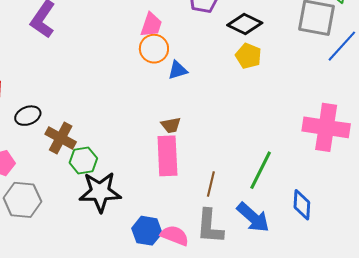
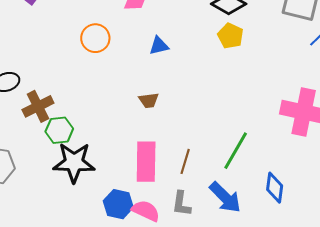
orange circle: (154, 49) -> (95, 38), moved
brown cross: (61, 138) -> (38, 106), turned 32
pink rectangle: (167, 156) -> (146, 162), moved
gray L-shape: (210, 226) -> (181, 204), size x0.7

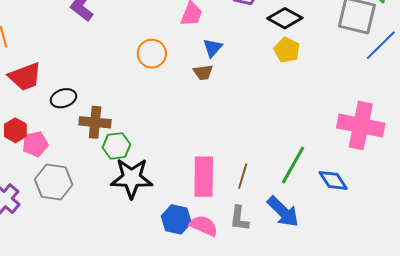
blue triangle: (159, 46) -> (213, 48), moved, turned -35
brown trapezoid: (149, 100) -> (203, 72), moved
brown cross: (38, 106) -> (95, 122), turned 32
blue diamond: (275, 188) -> (333, 180), moved, turned -40

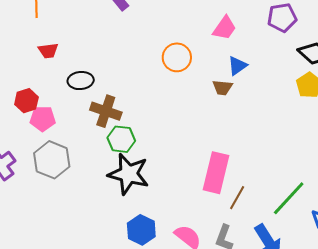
red trapezoid: (25, 77) -> (48, 51), size x0.6
pink rectangle: (204, 177) -> (216, 173), moved
blue hexagon: (176, 219) -> (141, 230), moved

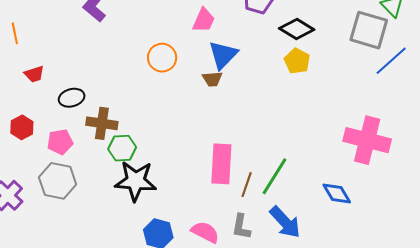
blue triangle: (237, 66) -> (223, 55), size x1.5
pink pentagon: (43, 119) -> (60, 142), moved
green line: (289, 198) -> (275, 176), moved

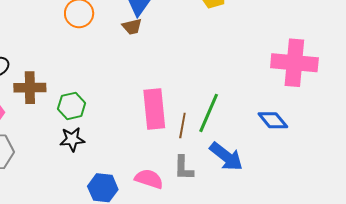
green hexagon: (122, 148) -> (72, 106), moved
black star: (136, 181) -> (72, 139), size x0.6

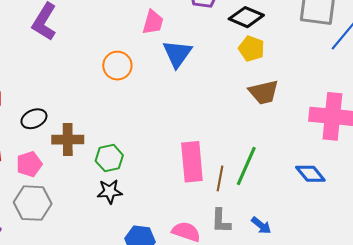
brown trapezoid: (132, 27) -> (264, 92), moved, size x1.5
blue arrow: (226, 157) -> (261, 225), moved, size x0.6

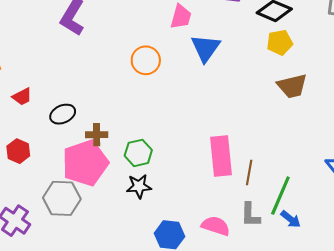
yellow pentagon: (251, 49) -> (280, 42), turned -30
brown cross: (68, 140) -> (97, 135), size x0.7
pink pentagon: (29, 164) -> (85, 163), moved, size x1.8
green line: (246, 166) -> (280, 196), moved

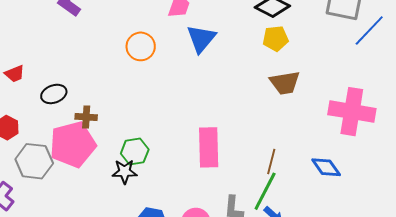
green hexagon: (138, 153) -> (135, 152), moved
brown line: (249, 172) -> (271, 161), moved
gray hexagon: (62, 198) -> (34, 161), moved

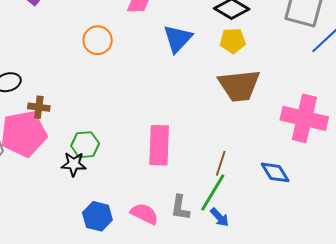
blue triangle: (201, 39) -> (178, 39), moved
brown trapezoid: (285, 83) -> (239, 86), size x1.4

